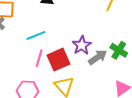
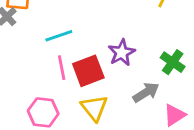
gray arrow: (98, 57) -> (146, 92), moved
pink line: (39, 58) -> (62, 68), turned -30

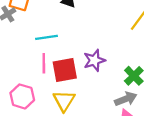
gray arrow: (146, 92) -> (126, 99), moved

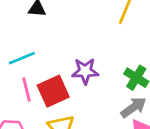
purple star: (94, 60) -> (85, 71), turned 30

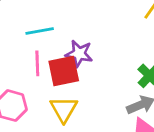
purple star: (85, 71) -> (79, 54), moved

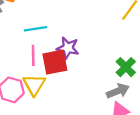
yellow triangle: (64, 109) -> (34, 85), moved

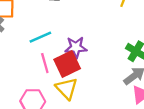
yellow triangle: (34, 85) -> (67, 88), moved

